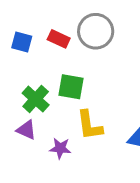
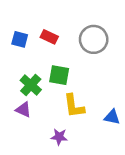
gray circle: (96, 31) -> (94, 39), moved
purple star: (60, 148) -> (59, 137), moved

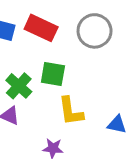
red rectangle: (49, 37) -> (41, 28), size x1.5

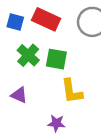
green cross: (19, 86) -> (28, 55), moved

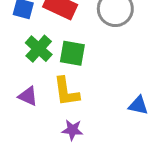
yellow L-shape: (72, 91) -> (66, 92), moved

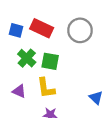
blue triangle: (138, 105) -> (96, 98), turned 32

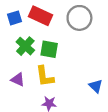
blue square: (16, 30) -> (15, 18), turned -32

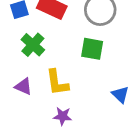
green square: (49, 49) -> (92, 49), moved

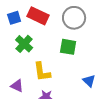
purple triangle: (23, 87) -> (17, 86), moved

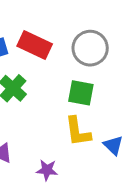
yellow L-shape: (42, 72) -> (78, 131), moved

